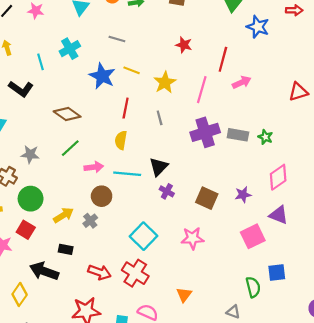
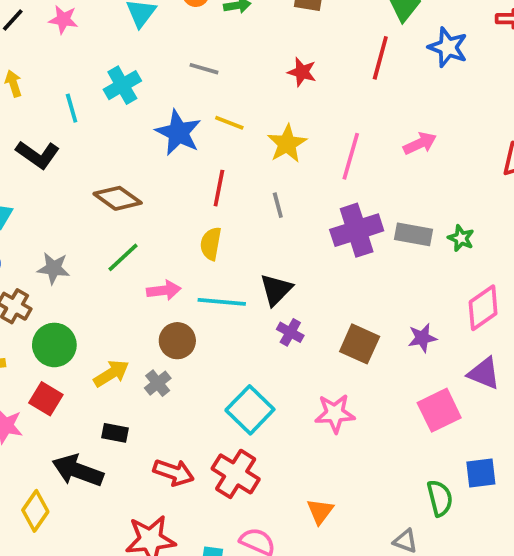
red star: (184, 45) -> (302, 72), moved
red line: (223, 59) -> (380, 58), moved

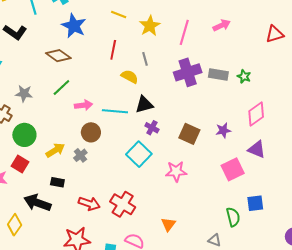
blue star: (178, 133) -> (74, 26), moved
yellow semicircle: (211, 244) -> (130, 77), moved, turned 108
black triangle: (276, 290) -> (144, 105), turned 30
cyan square: (250, 410) -> (139, 154), moved

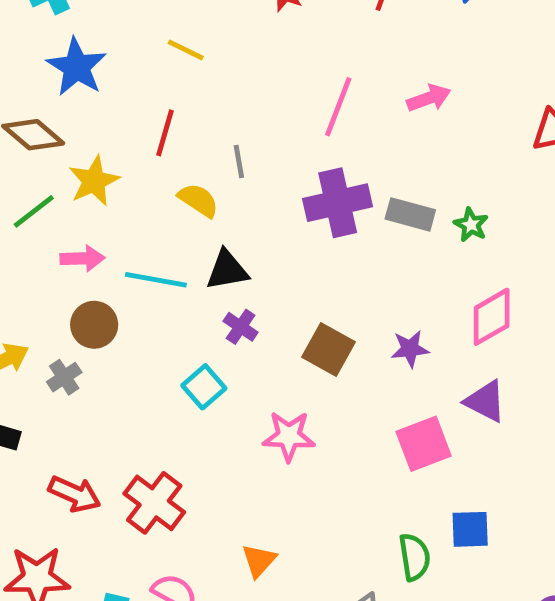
yellow star: (150, 26) -> (94, 181), moved
cyan square: (139, 154) -> (204, 387), size x0.7

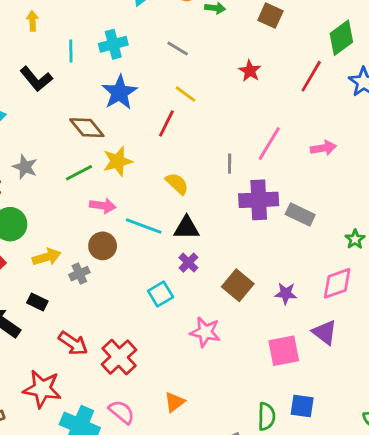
red line: (165, 133) -> (166, 123), moved
gray line: (239, 161) -> (230, 164), moved
green star: (471, 225) -> (355, 239), moved

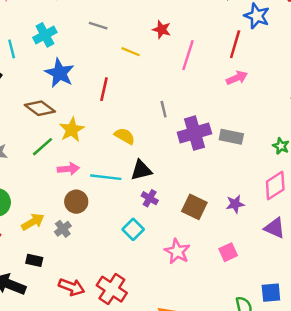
red line: (311, 76) -> (235, 44), moved
yellow line: (185, 94) -> (131, 52), moved
pink line: (269, 143) -> (188, 55), moved
pink star: (205, 332) -> (177, 252), turned 30
pink square: (284, 351) -> (228, 252), moved, size x0.7

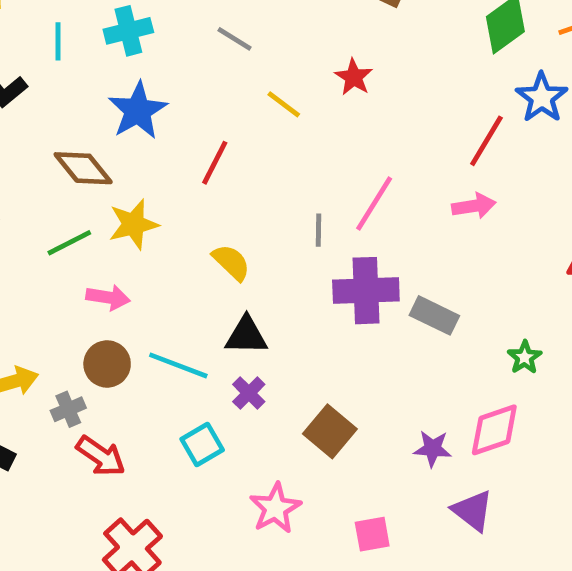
pink line: (188, 55) -> (374, 203), moved
cyan line: (106, 177) -> (178, 365), moved
purple star: (235, 204) -> (433, 449), moved
red arrow: (72, 287) -> (101, 456), moved

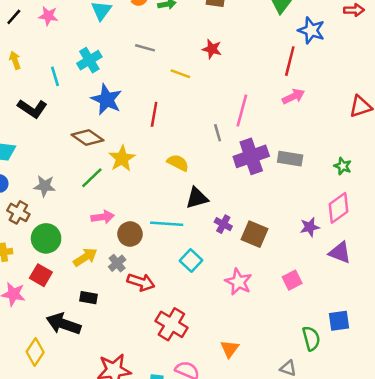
pink arrow: (108, 297) -> (103, 217), moved
purple cross: (249, 393) -> (223, 224), moved

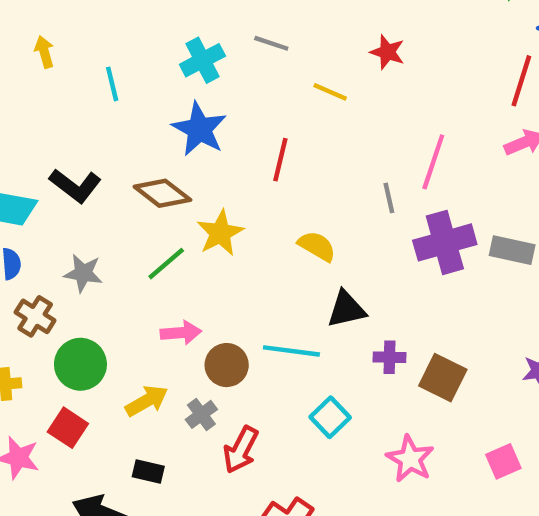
cyan cross: (89, 60) -> (202, 60), moved
black L-shape: (32, 109) -> (75, 186), moved
purple cross: (223, 224) -> (390, 357), turned -30
red arrow: (141, 282) -> (241, 450), turned 96

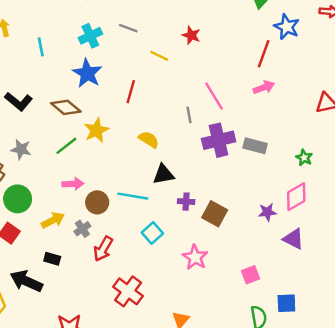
pink line: (433, 162) -> (214, 96), turned -52
pink square: (503, 461) -> (251, 275), moved

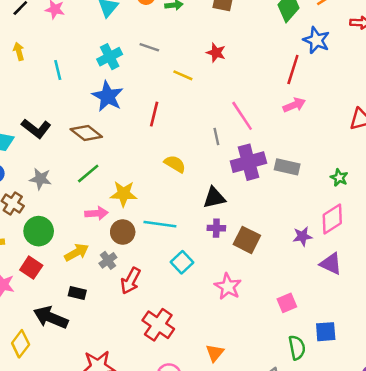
yellow star: (96, 130) -> (124, 194), moved, turned 30
black triangle: (164, 174) -> (214, 198), moved

